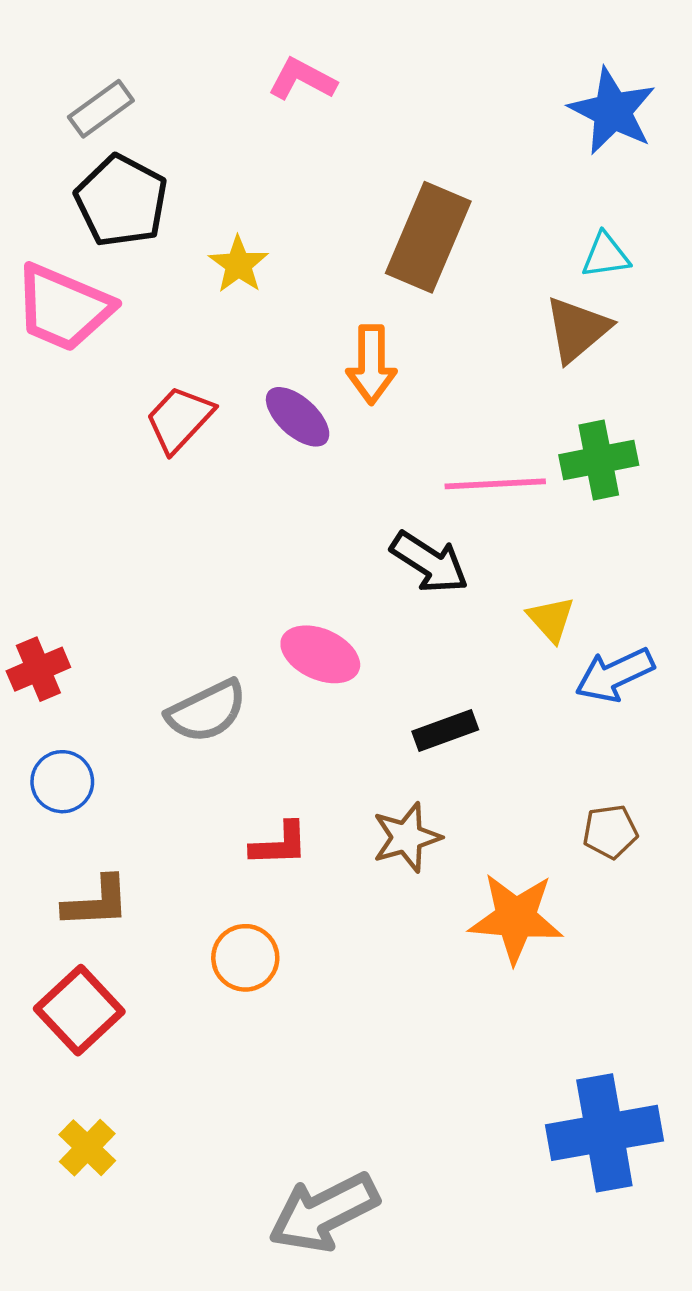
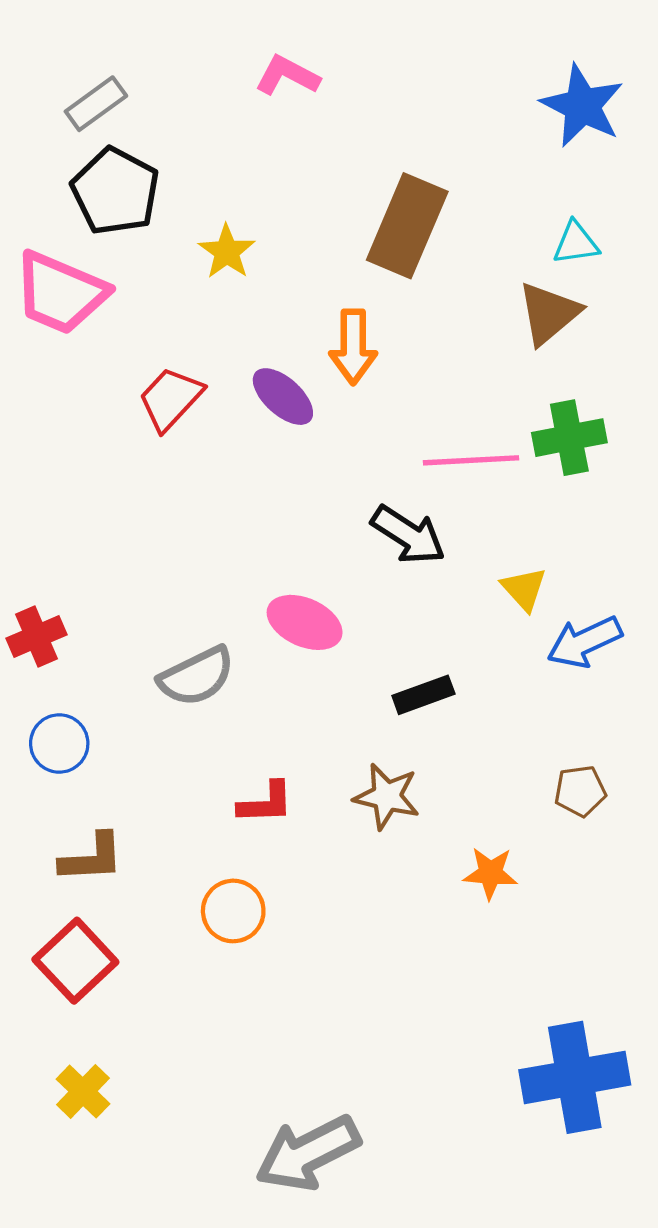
brown star: (407, 837) -> (387, 796), turned 30
orange star: (516, 918) -> (490, 873), size x0.6

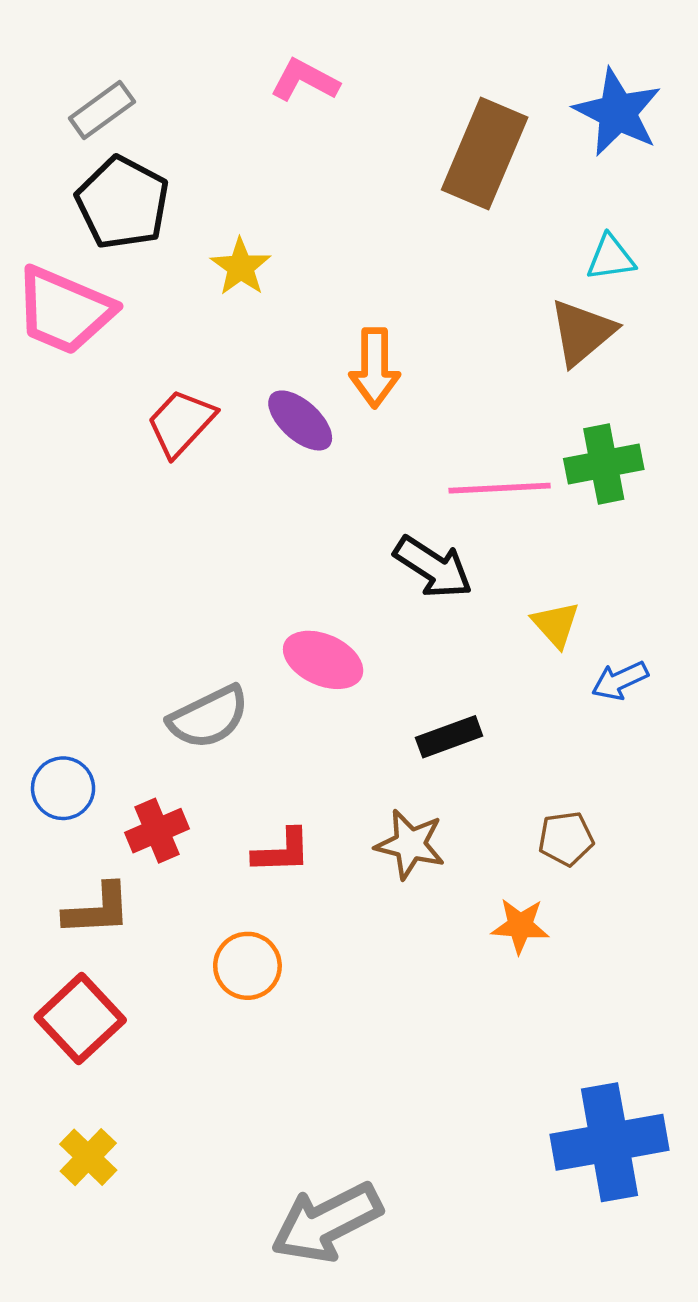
brown rectangle: (407, 226) -> (485, 154), moved
red cross: (37, 636) -> (157, 831), moved
blue arrow: (584, 642) -> (620, 681), size x0.7
brown pentagon: (580, 791) -> (566, 839), moved

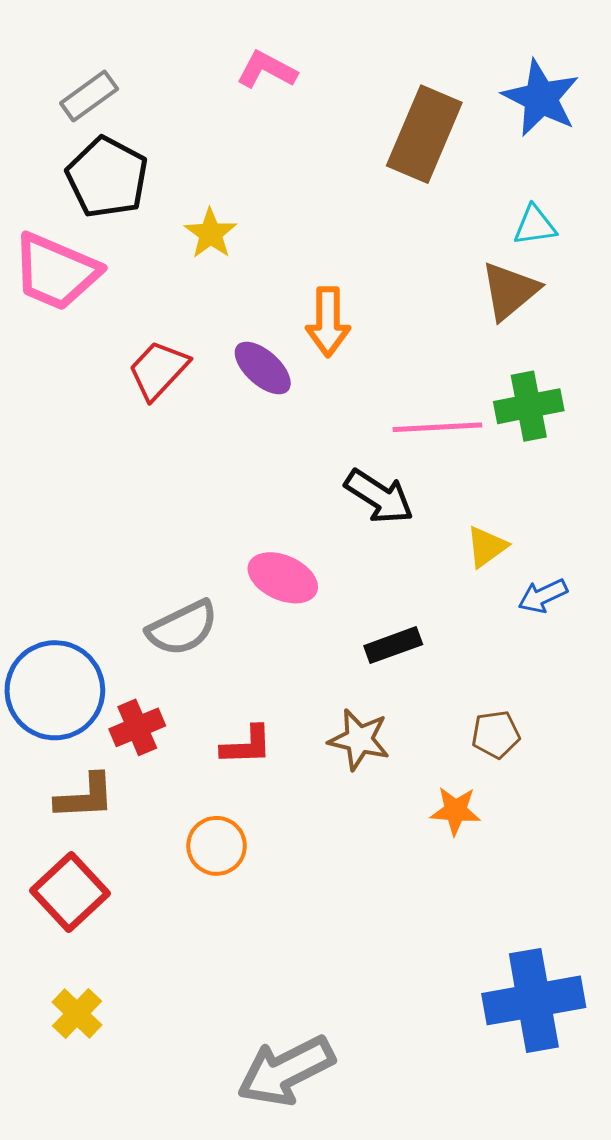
yellow triangle: (556, 624) -> (487, 547), turned 36
blue circle: (63, 788) -> (55, 690), size x1.8

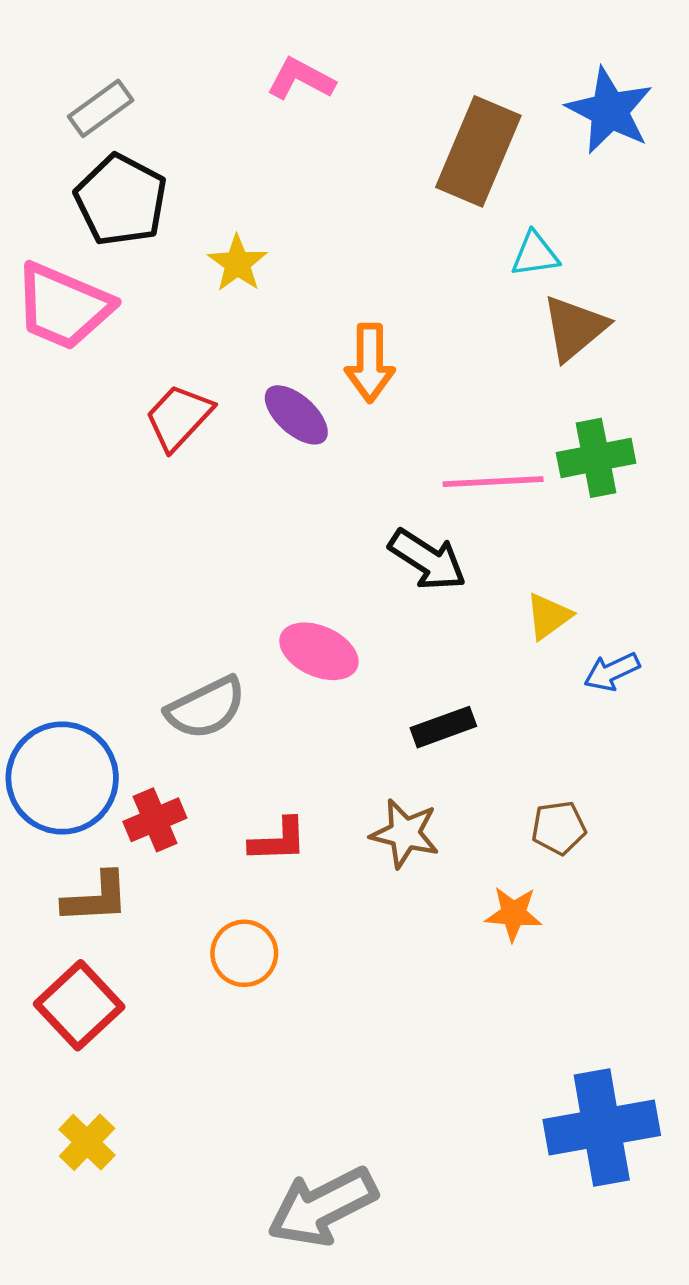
cyan triangle: (535, 225) -> (535, 254), moved

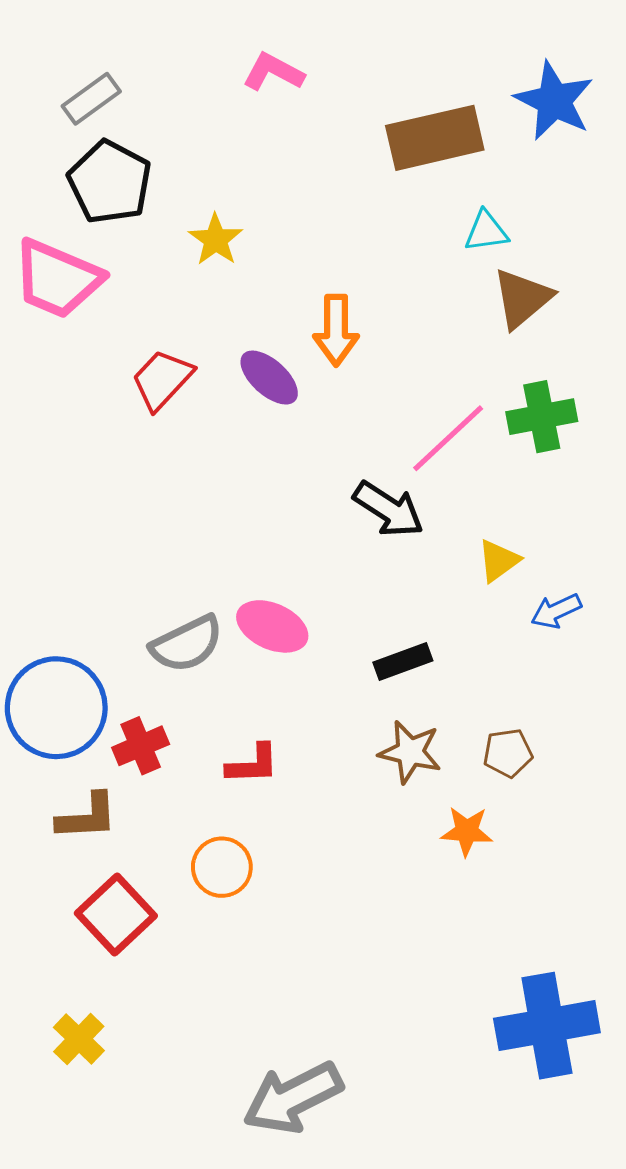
brown rectangle: (478, 151) -> (435, 138), turned 54
pink line: (493, 482) -> (448, 438), turned -40
pink ellipse: (319, 651) -> (272, 626), moved
brown star: (405, 833) -> (410, 752), moved
red square: (79, 1005) -> (116, 914), moved

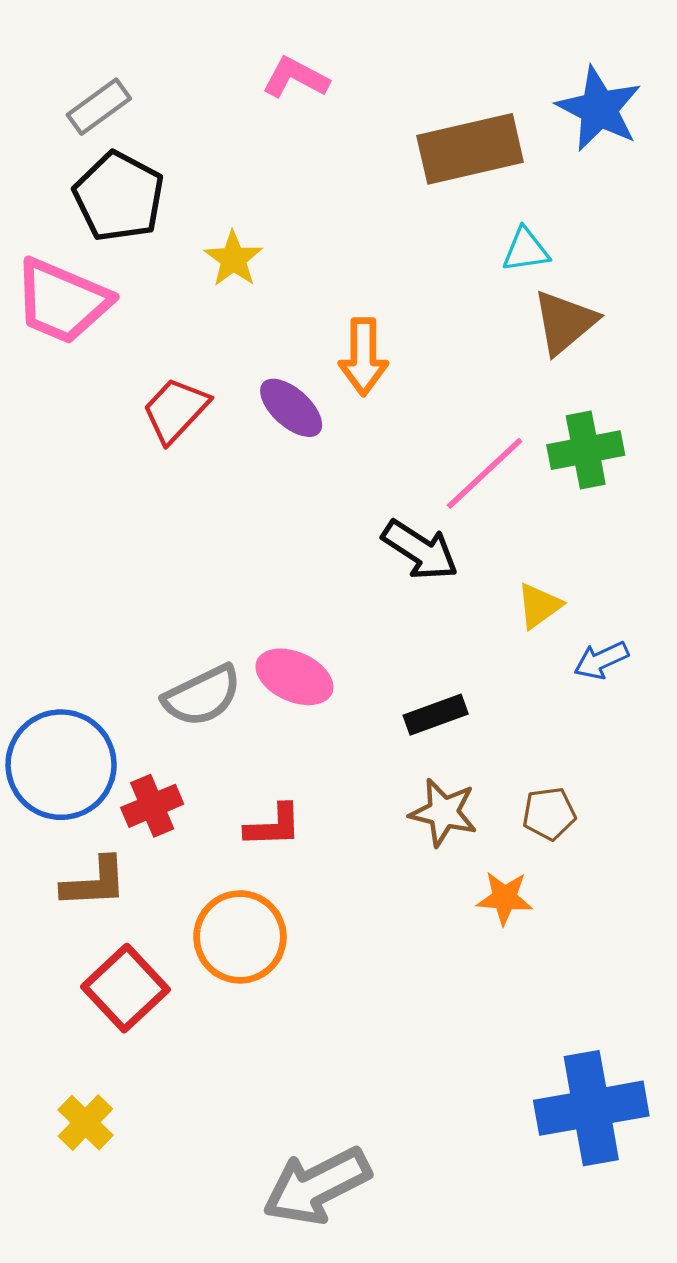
orange circle: (222, 867) -> (240, 937), size x1.4

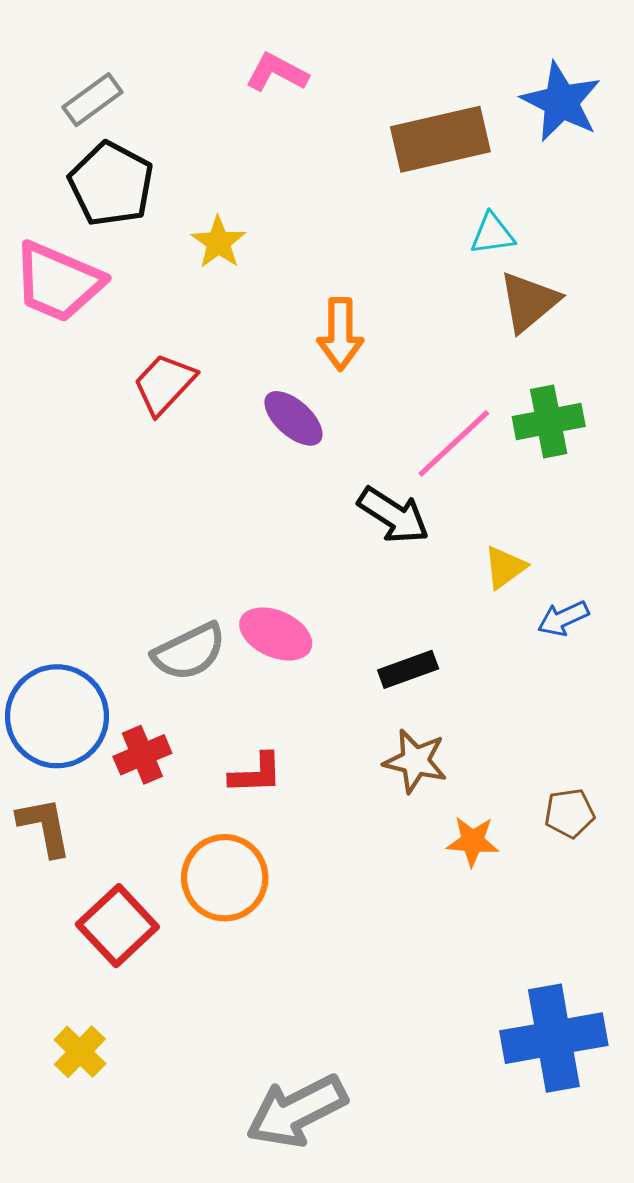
purple ellipse: (291, 408) -> (293, 418), moved
brown pentagon: (549, 814) -> (569, 813), moved
brown L-shape: (94, 882) -> (44, 827), moved, turned -98

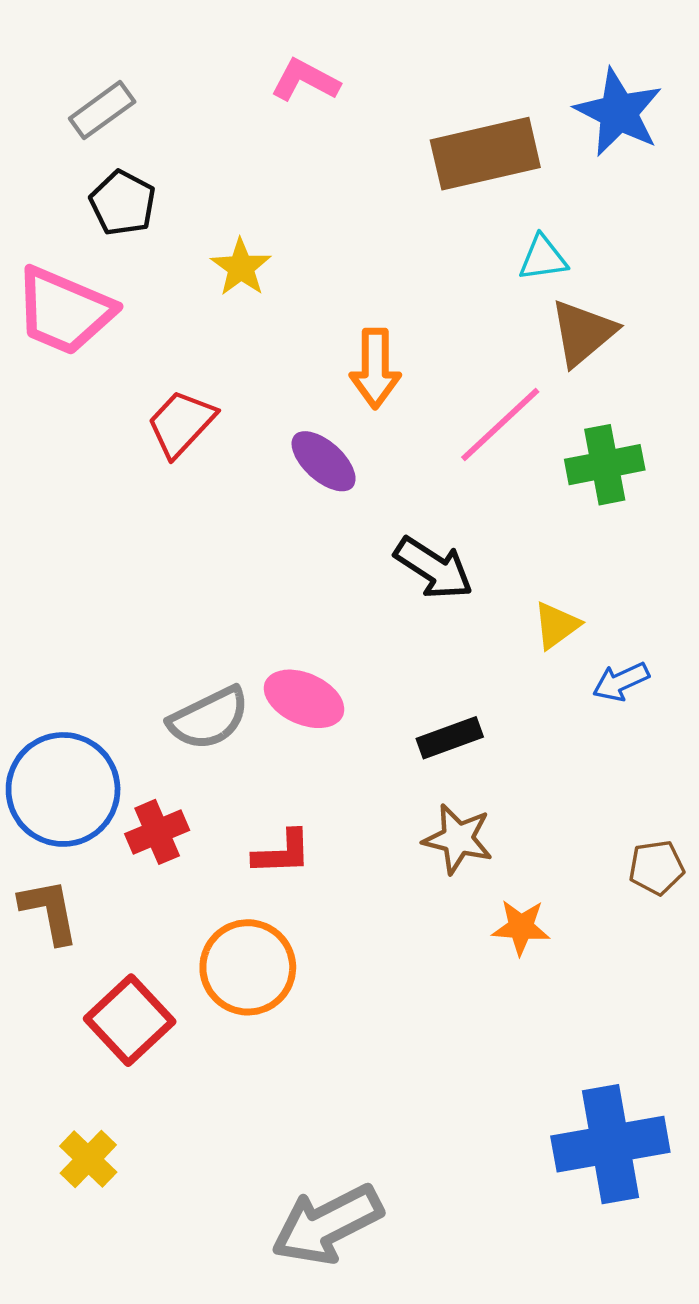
black pentagon: (111, 184) -> (123, 203), size x0.7
pink line: (454, 443) -> (500, 425), moved
brown pentagon: (569, 813) -> (656, 868), moved

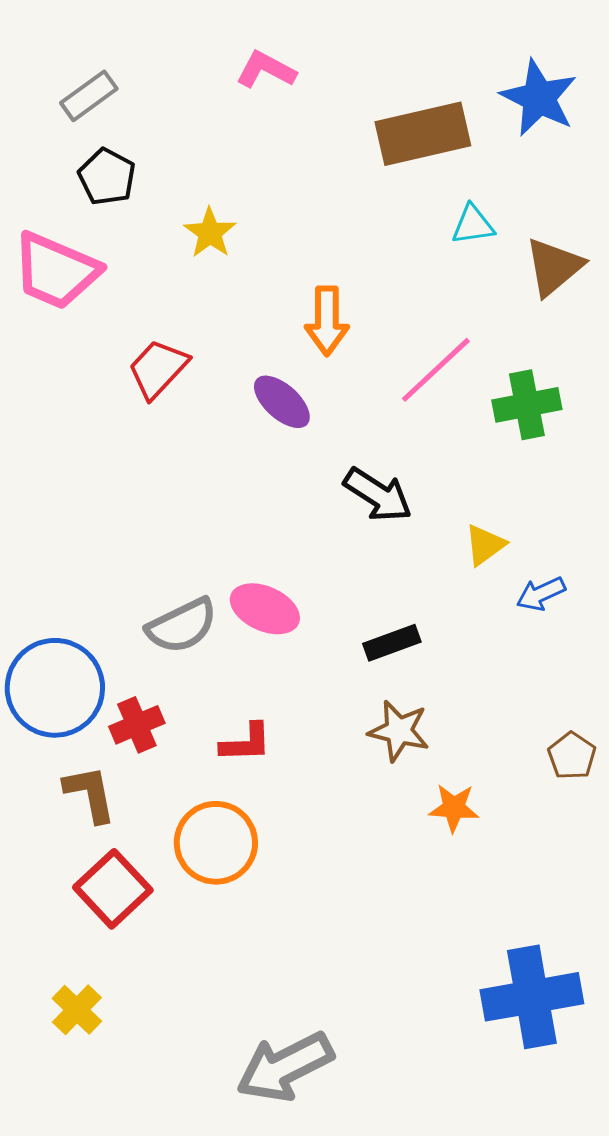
brown triangle: (583, 333) -> (554, 267), moved
brown pentagon: (656, 868) -> (572, 756), turned -30
brown L-shape: (49, 911) -> (90, 794), moved

